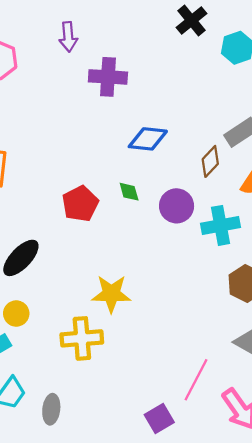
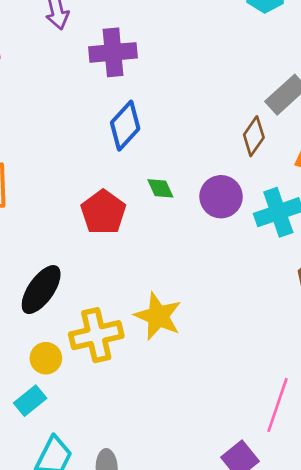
blue diamond: (148, 139) -> (125, 126), moved, turned -45
yellow star: (111, 294) -> (158, 316), turned 30
yellow cross: (82, 338) -> (96, 335), moved

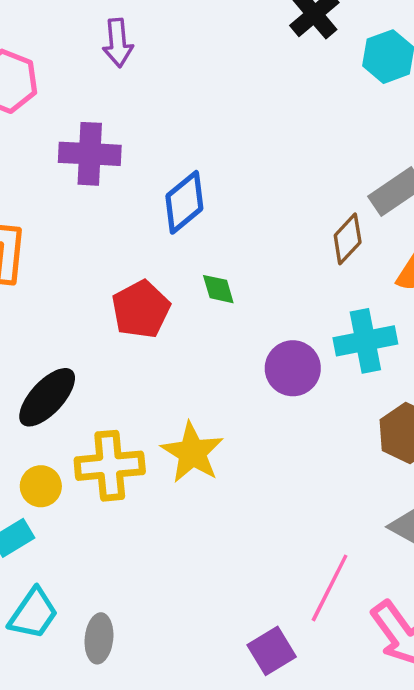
purple cross: (113, 52) -> (90, 154), moved
purple circle: (221, 197) -> (293, 368), moved

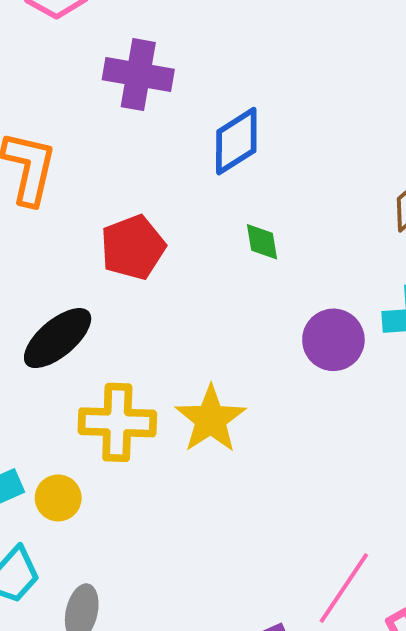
red pentagon: (141, 309) -> (133, 247), moved
yellow circle: (41, 486) -> (58, 498), moved

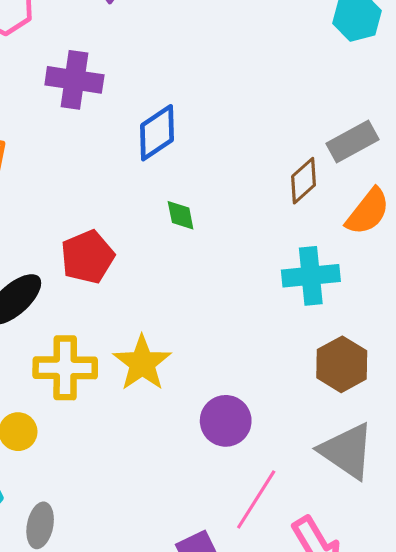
red pentagon: (133, 247) -> (87, 257), moved
purple circle: (333, 340) -> (226, 421), moved

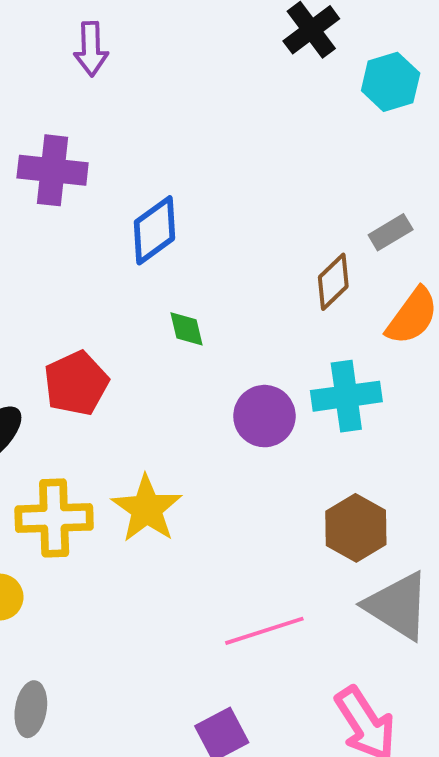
gray rectangle: (352, 141) -> (391, 232), size x0.7
brown hexagon: (342, 364) -> (356, 528), moved
purple circle: (226, 421) -> (264, 416), moved
pink line: (256, 499) -> (264, 631), moved, turned 42

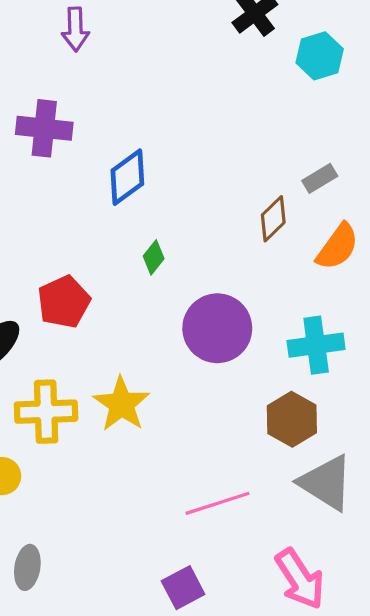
green diamond: (186, 329) -> (154, 257), turned 52
cyan cross: (346, 396) -> (316, 345), moved
purple circle: (264, 416) -> (217, 328), size x1.4

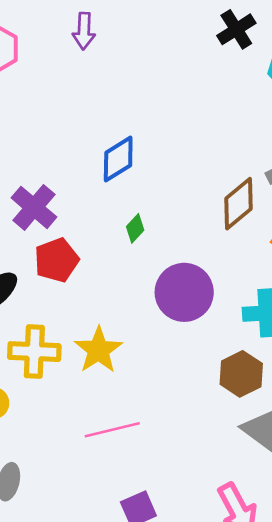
purple cross: (44, 128) -> (34, 207), moved, turned 30
brown diamond: (273, 219) -> (238, 204), size x1.4
pink line: (218, 503) -> (112, 430), moved

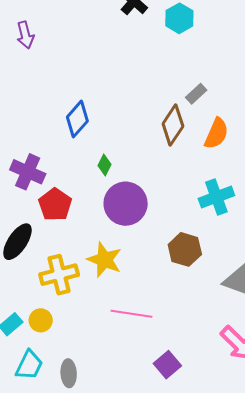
purple circle: (184, 292) -> (126, 204), moved
brown hexagon: (241, 374) -> (185, 249), moved
pink line: (112, 430) -> (132, 314), turned 39

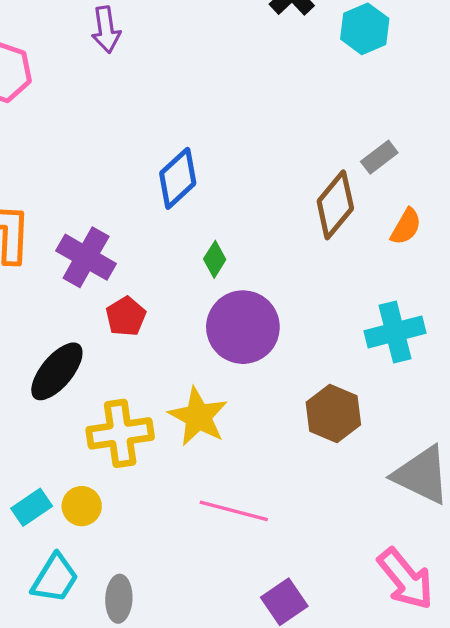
orange semicircle: (216, 134) -> (406, 227), size x0.7
red pentagon: (55, 205) -> (126, 316), size x0.7

